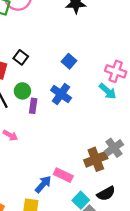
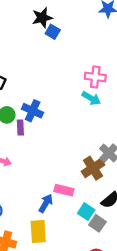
blue square: (69, 61) -> (53, 32), moved
blue cross: (61, 94) -> (33, 111), moved

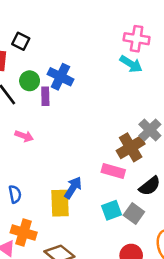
pink rectangle: (64, 190) -> (113, 171), moved
cyan square: (86, 212) -> (111, 210), moved, turned 35
yellow rectangle: (38, 231) -> (60, 203), moved

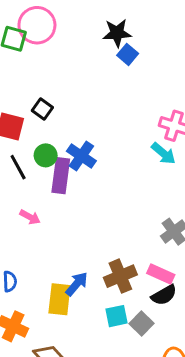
purple rectangle: (45, 96) -> (61, 176), size x1.6
brown cross: (131, 147) -> (120, 276), moved
pink rectangle: (113, 171) -> (161, 274), moved

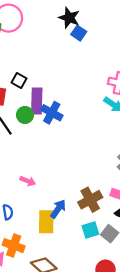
black star: (117, 33) -> (69, 18), turned 30
purple rectangle: (61, 176) -> (37, 101), moved
pink arrow: (30, 217) -> (28, 181), moved

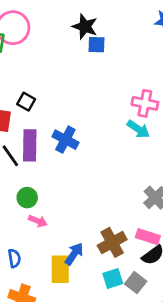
blue square: (79, 33) -> (97, 45), turned -32
purple rectangle: (37, 101) -> (30, 145), moved
green circle: (25, 115) -> (27, 198), moved

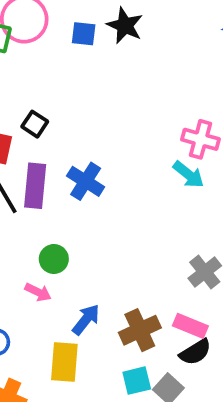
blue square: (97, 45) -> (84, 34), moved
green circle: (27, 198) -> (54, 259), moved
blue arrow: (74, 254) -> (86, 320), moved

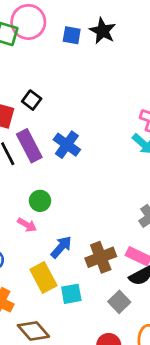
purple rectangle: (35, 186) -> (29, 146), turned -36
yellow rectangle: (64, 362) -> (43, 278), turned -36
cyan square: (137, 381) -> (71, 294), moved

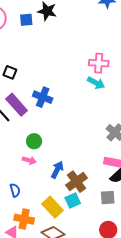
brown cross: (101, 257) -> (77, 182), moved
yellow rectangle: (43, 278) -> (53, 207), moved
gray square: (119, 302) -> (108, 198), turned -35

